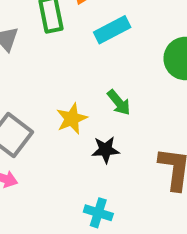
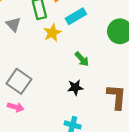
yellow star: (72, 119) -> (52, 33), moved

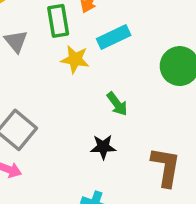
yellow star: (52, 33) -> (75, 59), turned 30

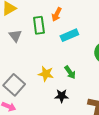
yellow star: (75, 59) -> (46, 74), moved

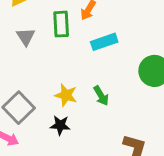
black star: (62, 96) -> (60, 125), moved

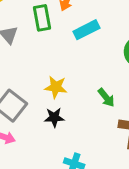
green arrow: (101, 96) -> (106, 98), moved

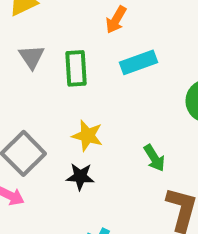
green rectangle: (42, 18) -> (76, 68), moved

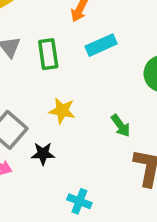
black star: (80, 177) -> (43, 154), moved

